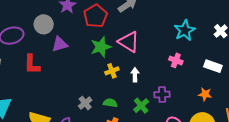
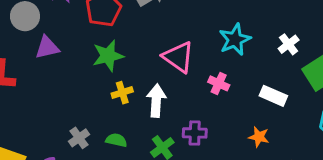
pink triangle: (129, 42) -> (178, 57), moved
white arrow: (135, 75) -> (156, 101), size x1.5

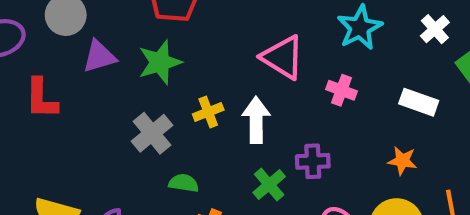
green star: (108, 56) -> (160, 62), moved
gray cross: (79, 138) -> (152, 133), moved, size x1.4
green semicircle: (116, 140) -> (184, 183), moved

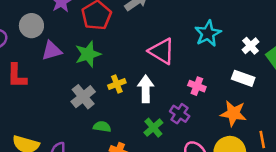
white cross: (435, 29) -> (251, 46), moved
pink cross: (341, 90) -> (197, 86), moved
purple cross: (313, 161) -> (180, 114), turned 36
orange star: (402, 161) -> (233, 113), size x1.5

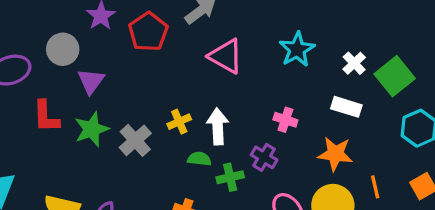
purple triangle: (52, 51) -> (91, 81), turned -35
pink triangle: (162, 51) -> (226, 56), moved
green star: (88, 54) -> (92, 129), moved
green semicircle: (102, 127) -> (199, 159), moved
green cross: (153, 128) -> (230, 177), turned 30

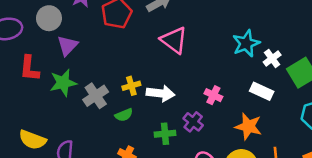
cyan star: (297, 49) -> (246, 43), moved
white arrow: (218, 126) -> (161, 93), turned 92
green semicircle: (199, 159) -> (124, 115), moved, turned 144

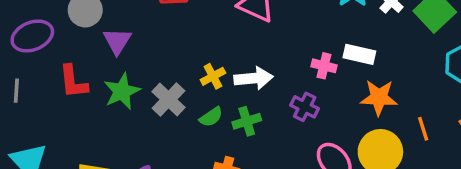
white rectangle: (262, 91) -> (359, 54), moved
green cross: (165, 134) -> (247, 121), moved

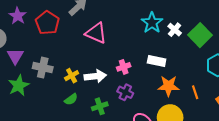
pink cross: (324, 66) -> (124, 67), moved, turned -32
gray cross: (168, 100) -> (43, 68), moved, turned -30
green cross: (247, 121) -> (100, 106), moved
orange line: (423, 129) -> (195, 92), moved

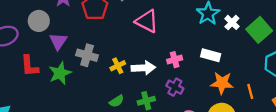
green semicircle: (71, 99) -> (117, 101), moved

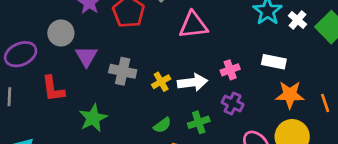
pink triangle: (147, 21) -> (193, 25), turned -30
green star: (60, 73) -> (93, 118), moved

